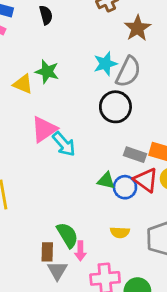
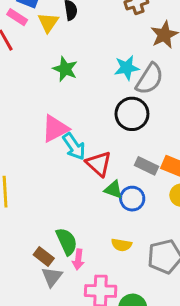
yellow triangle: (23, 84) -> (48, 22), moved, turned 35
red triangle: (146, 180) -> (99, 164), moved
brown rectangle: (47, 252) -> (44, 257), turned -60

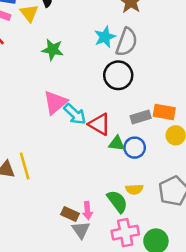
gray rectangle: (147, 166) -> (141, 117), turned -30
green semicircle: (67, 241) -> (117, 201), moved
pink arrow: (78, 259) -> (87, 211), moved

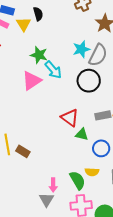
pink triangle: (55, 103) -> (32, 81), moved
cyan arrow: (75, 114) -> (53, 70), moved
blue circle: (135, 148) -> (101, 148), moved
brown rectangle: (70, 214) -> (23, 151), moved

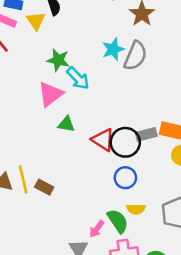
black circle: (89, 81) -> (125, 142), moved
green triangle: (82, 134) -> (66, 124), moved
blue circle: (101, 148) -> (125, 178), moved
pink arrow: (53, 185) -> (97, 229), moved, turned 40

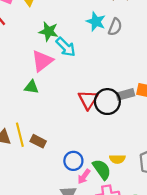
cyan star: (113, 49) -> (96, 22), turned -30
gray semicircle: (135, 56) -> (115, 27), size x0.7
green triangle: (66, 124) -> (31, 87), moved
red triangle: (103, 140) -> (88, 100), turned 30
blue circle: (125, 178) -> (73, 161), moved

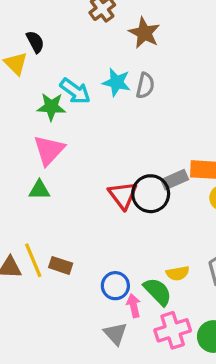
cyan arrow: (66, 47) -> (75, 91), moved
pink arrow: (84, 177) -> (134, 306), turned 140

